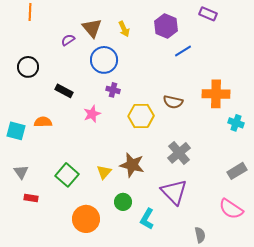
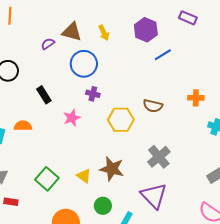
brown triangle: (92, 28) -> (72, 32), turned -35
black rectangle: (64, 91) -> (44, 95), turned 30
orange cross: (216, 94) -> (196, 98), size x0.6
yellow triangle: (104, 172) -> (84, 176), turned -35

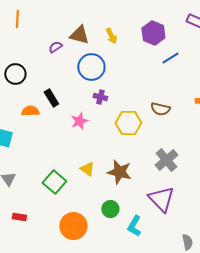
orange semicircle: (23, 126) -> (30, 111), moved
yellow triangle: (84, 176) -> (87, 169), moved
red rectangle: (11, 202) -> (19, 217), moved

